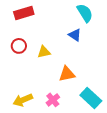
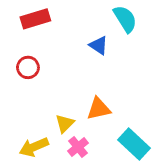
blue triangle: (75, 35) -> (99, 45), moved
yellow triangle: (44, 52) -> (65, 123), moved, turned -32

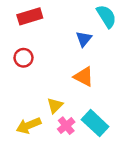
blue triangle: (99, 45) -> (84, 39), turned 36
orange triangle: (99, 109) -> (84, 77), moved, turned 40
cyan rectangle: (134, 144) -> (95, 123), moved

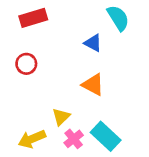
blue triangle: (84, 39) -> (93, 43), turned -42

